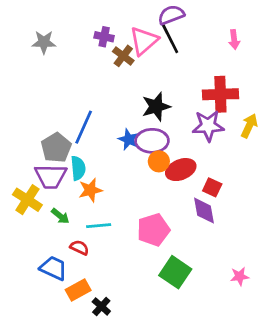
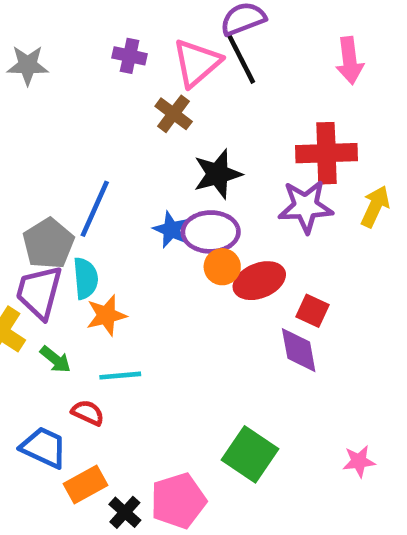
pink arrow: (234, 40) -> (350, 60), size x1.4
brown cross: (123, 56) -> (174, 114), moved
purple trapezoid: (51, 176) -> (39, 292), turned 104
pink pentagon: (153, 230) -> (178, 501), moved

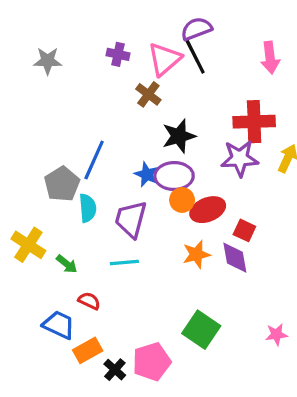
purple trapezoid: (39, 292) -> (131, 219), moved
orange star: (106, 315) -> (196, 254), moved
cyan line: (120, 376) -> (124, 262), moved

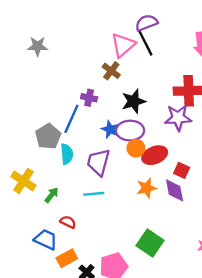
purple cross: (118, 54) -> (89, 98), moved
green arrow: (67, 264) -> (52, 195), turned -91

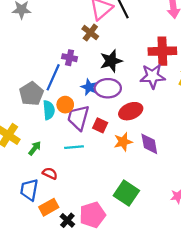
orange circle: (136, 148) -> (65, 105), moved
red square: (182, 170) -> (100, 125), moved
blue trapezoid: (46, 239) -> (29, 190), turned -105

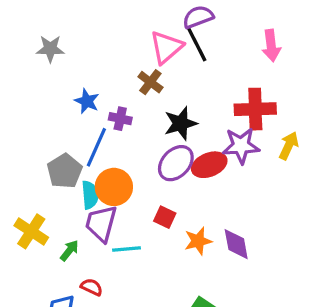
blue star: (89, 87) -> (87, 101), moved
purple ellipse: (108, 88) -> (176, 163), turned -45
orange circle: (65, 105) -> (114, 187), size x1.5
red ellipse: (131, 111) -> (209, 165), moved
purple trapezoid: (78, 118) -> (101, 224), moved

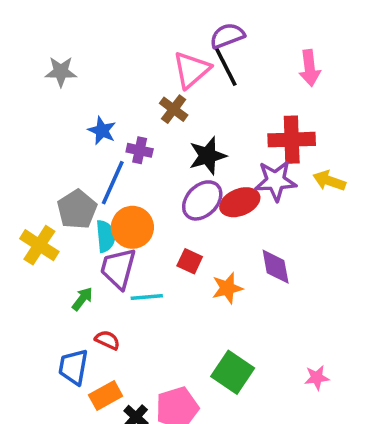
yellow arrow: (289, 146) -> (329, 181), turned -96
yellow cross: (31, 231) -> (39, 245), moved
purple diamond: (236, 244) -> (276, 267), moved

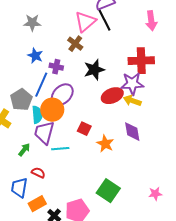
gray star: (61, 72) -> (32, 23), moved
yellow arrow: (329, 181) -> (132, 101), moved
purple ellipse: (202, 200) -> (62, 95), moved
orange star: (227, 288) -> (105, 144), turned -30

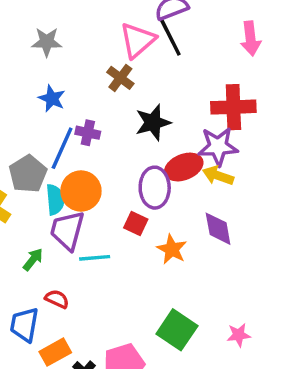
purple cross: (56, 67) -> (88, 133), moved
purple ellipse: (62, 95) -> (155, 188), moved, turned -45
pink star: (155, 194) -> (239, 335), moved

